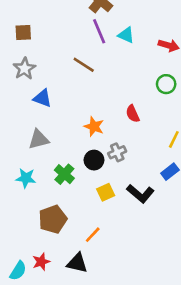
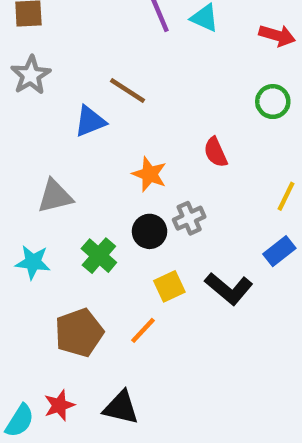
brown line: (84, 65) -> (128, 91), moved
blue triangle: (42, 98) -> (90, 121), moved, turned -42
orange line: (93, 235) -> (143, 330), moved

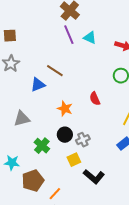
gray cross: (189, 218) -> (83, 140), moved
cyan star: (33, 262) -> (12, 163), moved
black L-shape: (229, 289) -> (94, 177), moved
orange line: (143, 330) -> (55, 194), moved

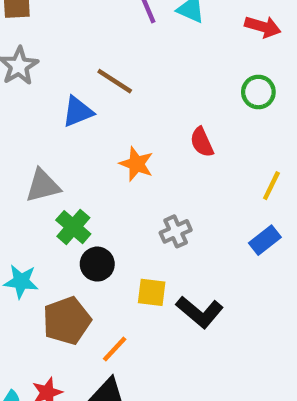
black circle: (65, 135) -> (97, 264), moved
green cross: (42, 146) -> (73, 227), moved
yellow square: (74, 160) -> (152, 292), moved, turned 32

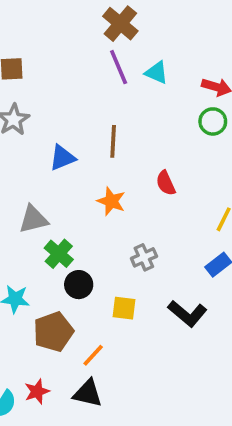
brown line: (115, 81) -> (113, 141), moved, turned 60
green circle: (258, 92) -> (213, 121), moved
black L-shape: (200, 312) -> (187, 314), moved

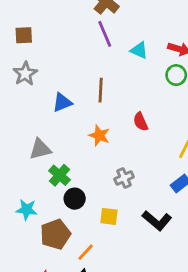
cyan triangle: (157, 73) -> (139, 50), moved

